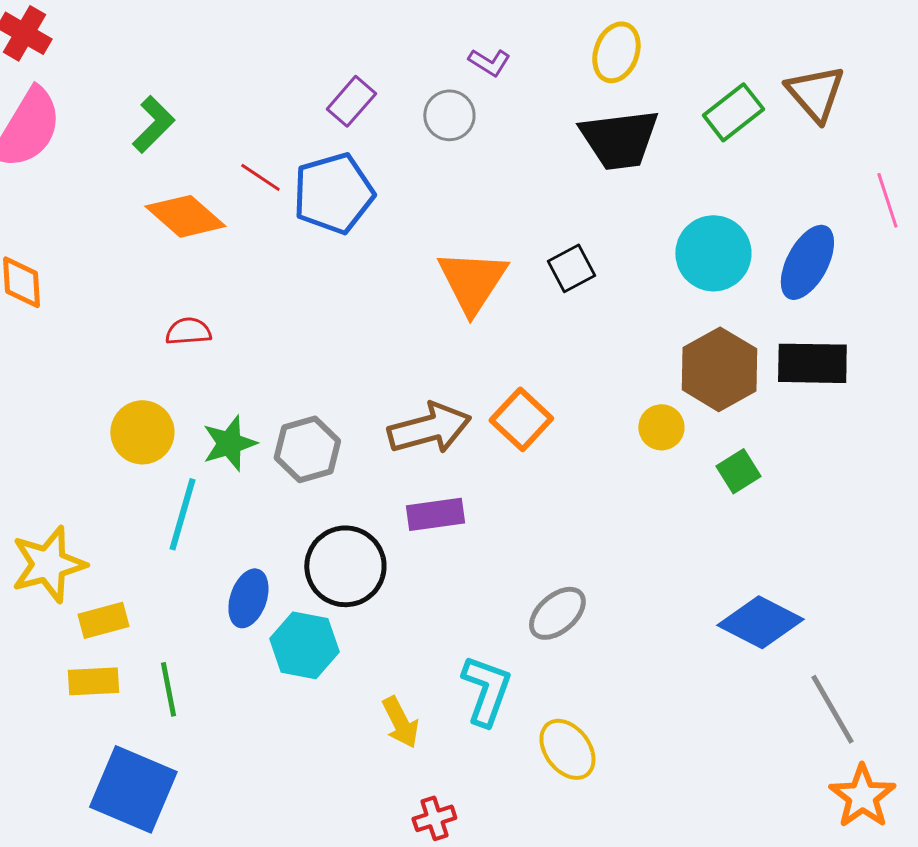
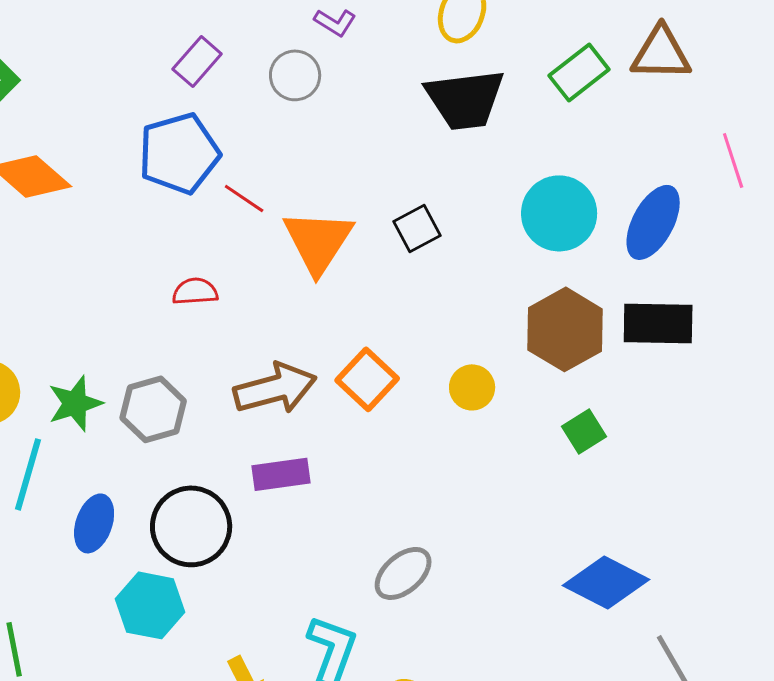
brown triangle: (815, 93) -> (661, 53), turned -48
red line: (260, 177) -> (244, 198), moved
red semicircle: (188, 331) -> (195, 291), moved
yellow circle: (661, 427) -> (472, 387), moved
blue ellipse: (248, 598) -> (94, 523), moved

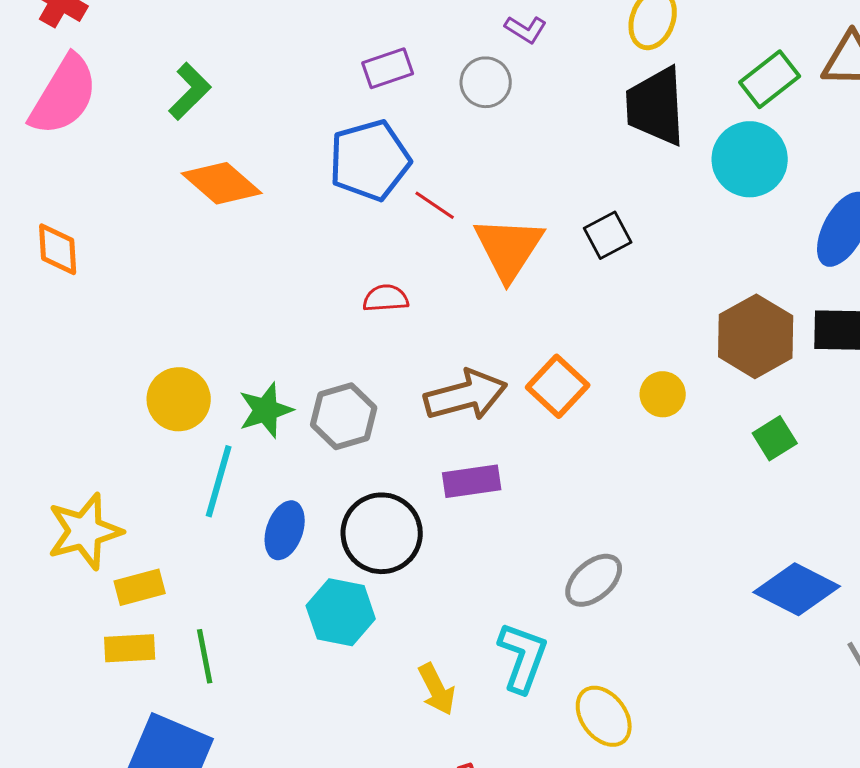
purple rectangle: (197, 61) -> (388, 68), turned 30
black trapezoid: (465, 99) -> (656, 106), turned 94
cyan circle: (559, 213) -> (750, 159), moved

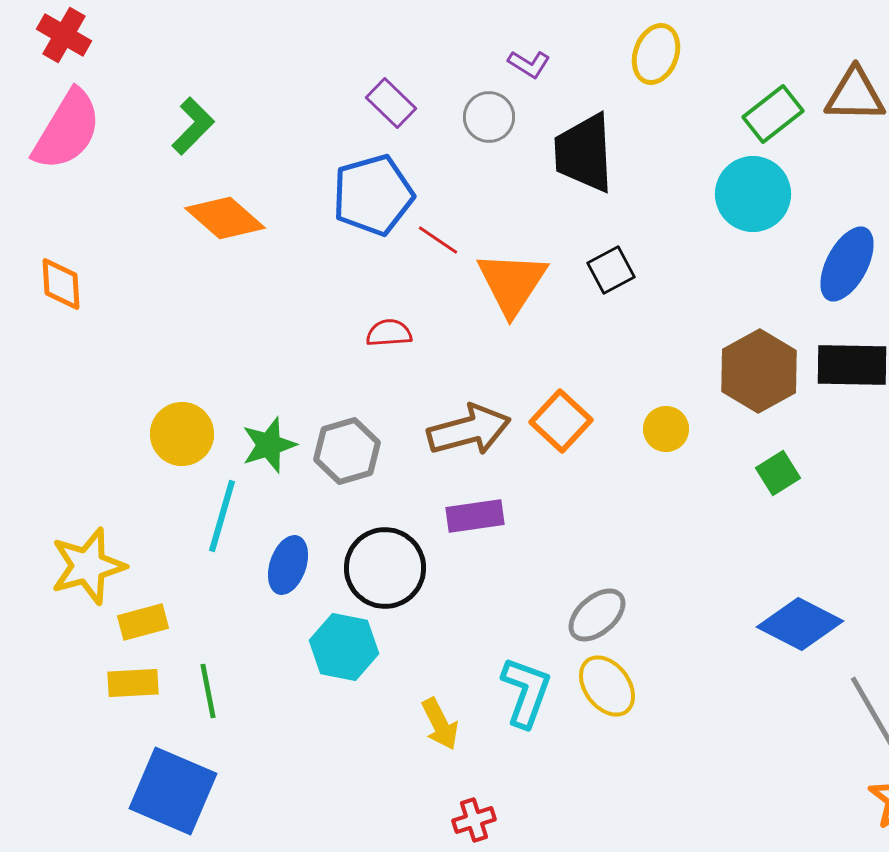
purple rectangle: (388, 68) -> (391, 103), turned 63
black trapezoid: (656, 106) -> (584, 153), moved
yellow ellipse: (604, 716) -> (607, 686), moved

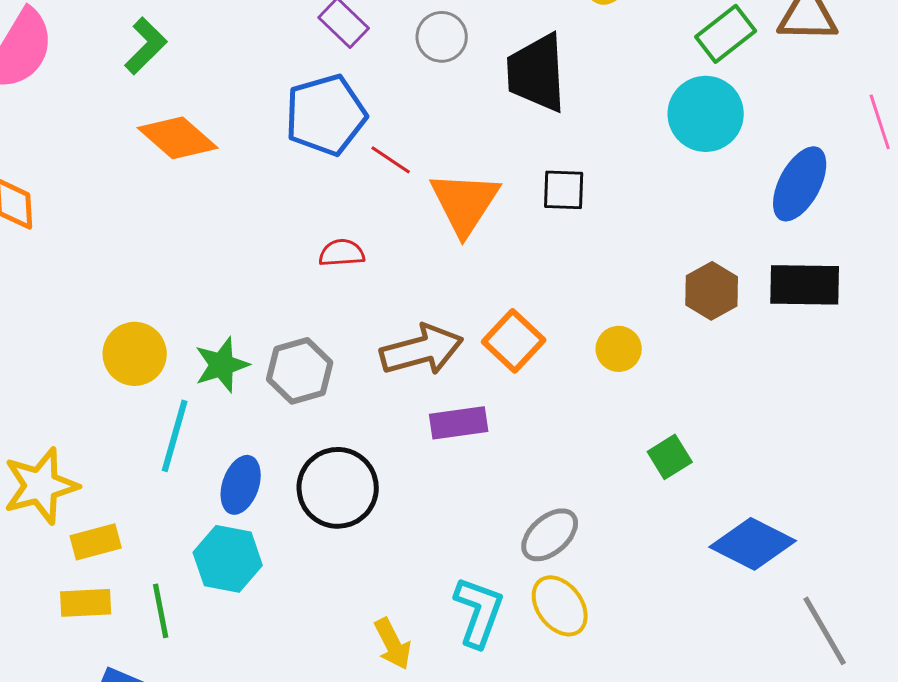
black square: (611, 270) -> (564, 190), turned 30
brown hexagon: (759, 371) -> (712, 291), size x0.7
green square: (778, 473) -> (670, 457), moved
purple rectangle: (475, 516) -> (459, 423), moved
cyan hexagon: (344, 647) -> (228, 559), moved

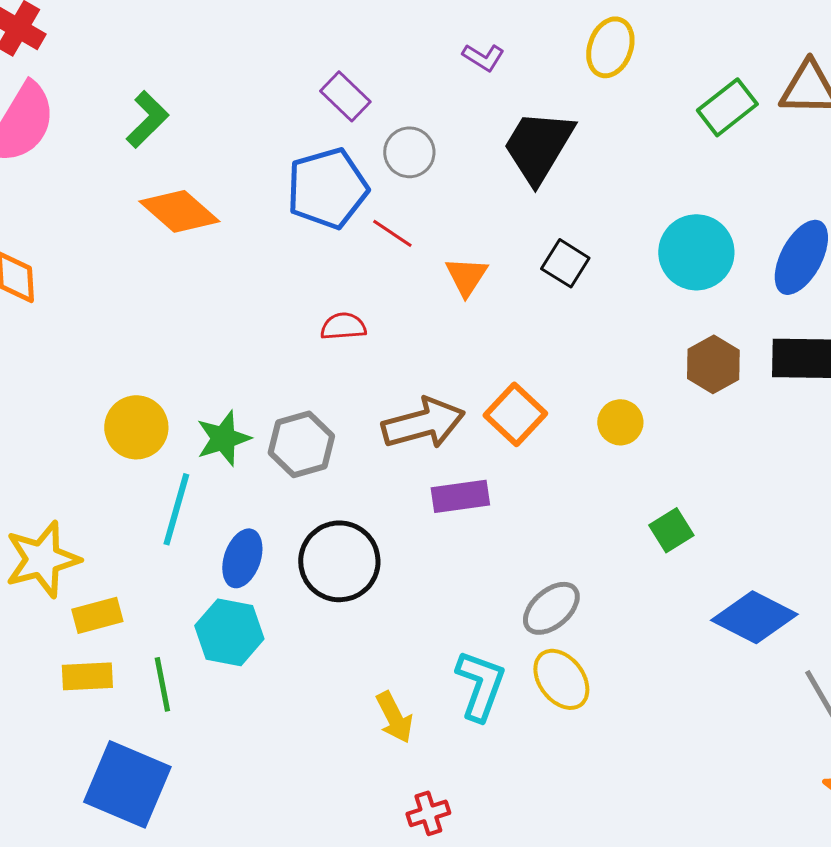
gray circle: (442, 37) -> (409, 152), moved
black trapezoid: (537, 73) -> (538, 146), turned 34
cyan circle: (706, 114) -> (696, 252), moved
black square: (564, 190) -> (565, 263), turned 30
orange triangle: (465, 203) -> (466, 276), size x0.6

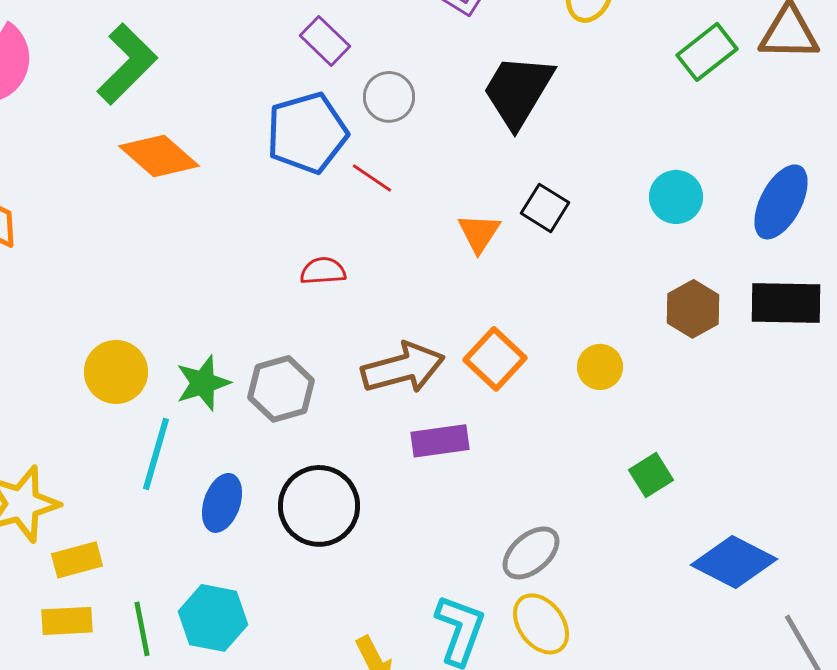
green L-shape: (147, 119) -> (127, 64), size x1.4
cyan circle: (696, 252) -> (676, 197), size x0.7
orange triangle: (466, 276) -> (479, 233), moved
cyan hexagon: (229, 632) -> (213, 618), moved

